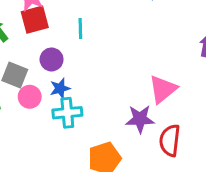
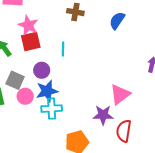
blue star: (60, 88) -> (47, 91), size x1.5

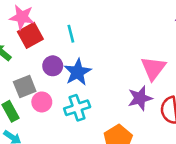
gray square: (15, 80) -> (25, 86), turned -30
blue star: (47, 91) -> (78, 72), moved

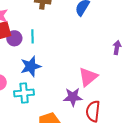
purple circle: (53, 66) -> (14, 38), moved

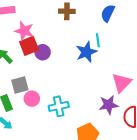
cyan line: (32, 36) -> (98, 40), moved
blue star: (31, 66) -> (86, 52), moved

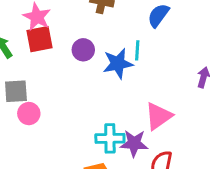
purple circle: (43, 52) -> (83, 50), moved
cyan cross: (59, 106) -> (110, 138), moved

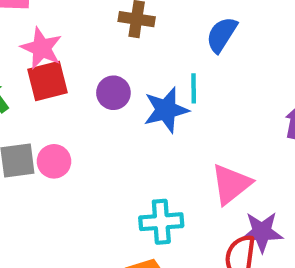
pink circle: (29, 114) -> (54, 161), moved
purple star: (134, 143) -> (262, 232), moved

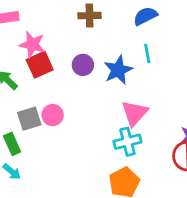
blue semicircle: (222, 35) -> (145, 16), turned 40
cyan line: (194, 88) -> (147, 53), moved
pink triangle: (231, 184) -> (135, 113), moved

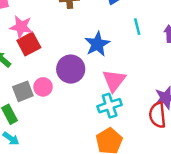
cyan line: (147, 53) -> (137, 27), moved
purple circle: (83, 65) -> (71, 69), moved, size x1.5

